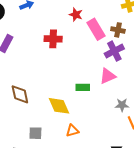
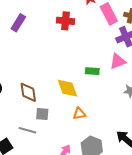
brown diamond: (20, 94) -> (28, 92), moved

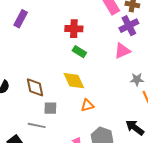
red cross: (65, 21) -> (74, 29), moved
green rectangle: (92, 71) -> (79, 52), moved, turned 32

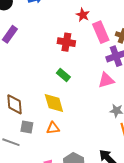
red cross: (74, 29) -> (66, 42), moved
orange triangle: (87, 105) -> (53, 128), moved

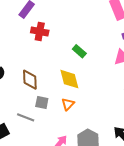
red cross: (66, 42) -> (40, 32), moved
orange triangle: (53, 128) -> (68, 104), turned -40

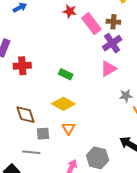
yellow diamond: (69, 79) -> (63, 104), turned -30

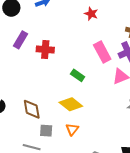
pink rectangle: (91, 24) -> (102, 52), moved
red cross: (22, 66) -> (45, 50), moved

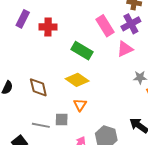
green rectangle: (78, 75) -> (82, 51), size x1.5
gray square: (46, 131) -> (62, 120), moved

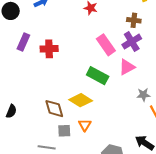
green rectangle: (82, 51) -> (98, 76), moved
brown diamond: (38, 87) -> (54, 109), moved
gray square: (62, 120) -> (64, 131), moved

